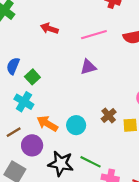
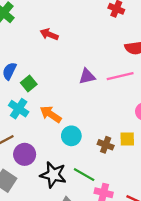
pink line: (94, 35) -> (120, 76), moved
brown cross: (109, 115) -> (106, 145), moved, turned -32
orange arrow: (47, 124) -> (51, 114), moved

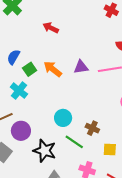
orange arrow: (51, 114) -> (53, 69), moved
yellow square: (127, 139) -> (110, 150), moved
green line: (84, 175) -> (74, 142), moved

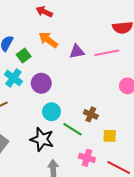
orange arrow: (53, 69) -> (48, 40), moved
cyan circle: (63, 118) -> (51, 112), moved
purple circle: (21, 131) -> (41, 83), moved

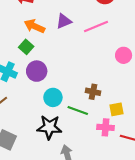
purple triangle: (77, 52) -> (64, 21), moved
green square: (24, 56) -> (26, 47), moved
pink cross: (87, 158) -> (106, 127), moved

